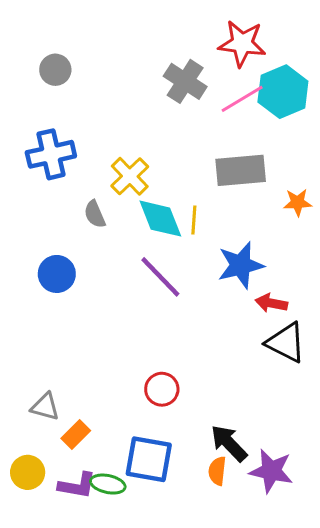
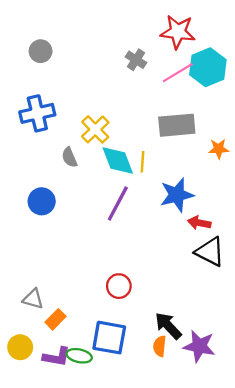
gray cross: (185, 81) -> (136, 60), size x0.7
purple line: (160, 277) -> (118, 203), turned 72

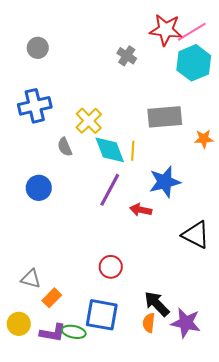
pink line: (178, 73) -> (192, 32), moved
red arrow: (199, 223) -> (141, 210), moved

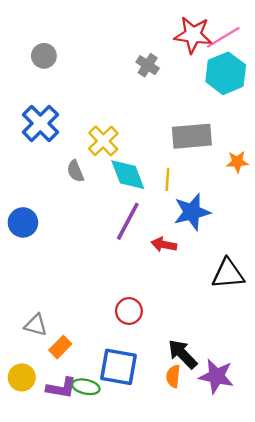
blue cross: (35, 106) -> (40, 123), turned -32
yellow line: (133, 151) -> (167, 179), moved
blue circle: (39, 188) -> (23, 222), moved
black triangle: (196, 235) -> (228, 274), turned -32

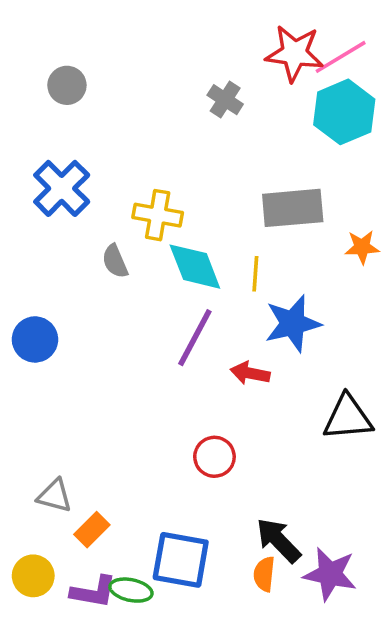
yellow cross: (103, 141) -> (158, 215), turned -36
red circle: (129, 311) -> (214, 457), moved

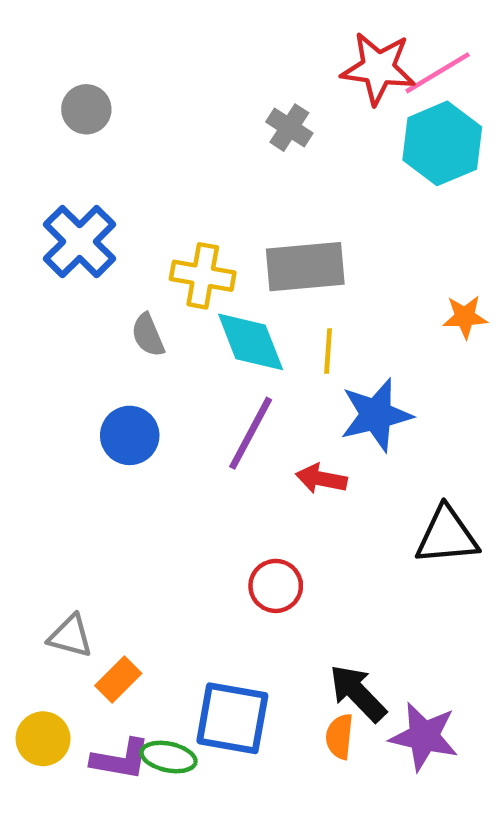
gray rectangle: (293, 208) -> (305, 267), moved
blue circle: (35, 339) -> (130, 435), moved

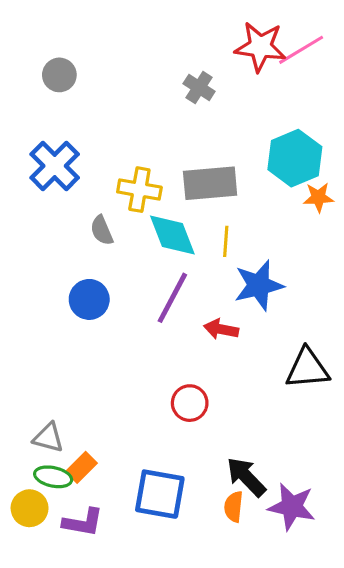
cyan hexagon: (442, 143) -> (295, 158), moved
orange star: (465, 317) -> (318, 197), moved
green ellipse: (168, 757) -> (53, 477), moved

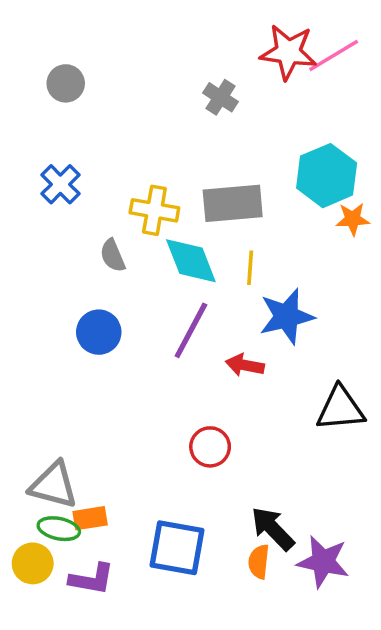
blue cross: (55, 166) -> (60, 184), size x0.7
gray triangle: (48, 438) -> (54, 485), size x1.4
orange rectangle: (81, 467) -> (90, 518), turned 36

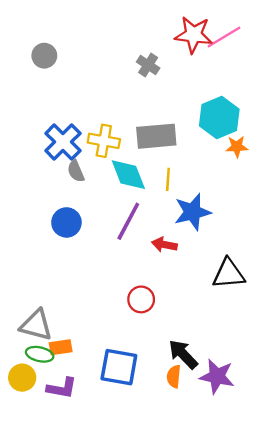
blue cross: (60, 184) -> (63, 142), moved, size x1.4

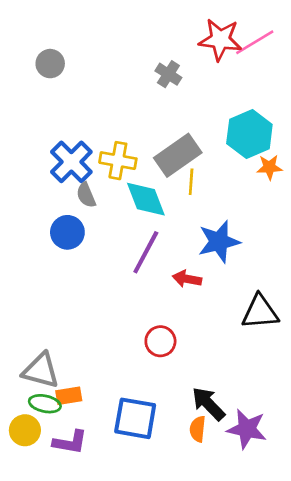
gray rectangle: (156, 136) -> (178, 155), turned -30
yellow line: (168, 179) -> (191, 182), moved
blue circle: (66, 222) -> (67, 232), moved

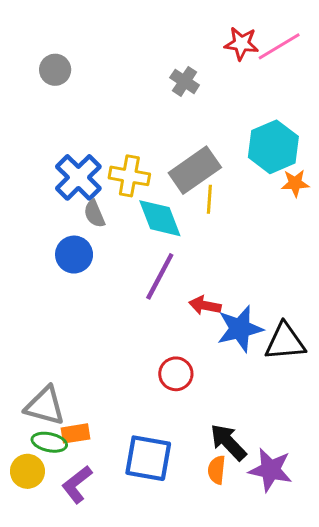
red star: (220, 40) -> (241, 44), size x0.7
blue star: (219, 242) -> (240, 329), moved
purple L-shape: (70, 442) -> (77, 484), turned 132

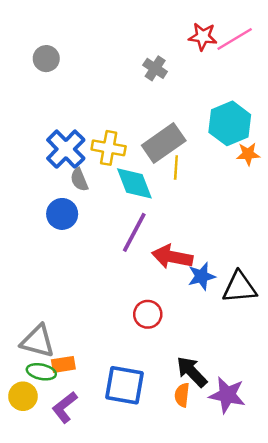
red arrow: (205, 305) -> (172, 257), size x1.5
blue star: (240, 329) -> (202, 276), size x0.7

